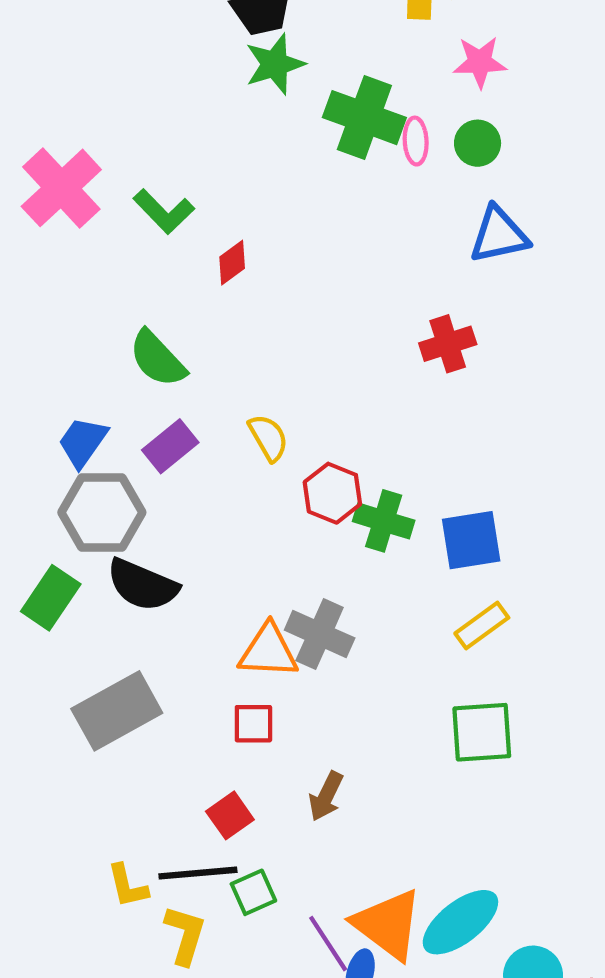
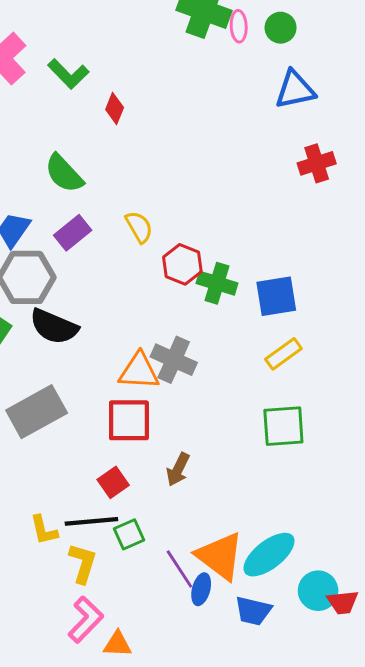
red diamond: (232, 263) -> (115, 109), turned -32
red cross: (448, 344) -> (317, 163), moved
red square: (253, 724) -> (129, 420), size x1.6

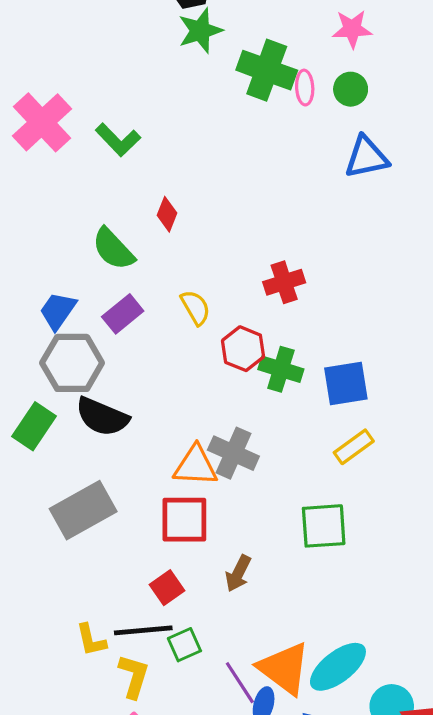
red diamond: (115, 109) -> (167, 214), moved
red cross: (317, 163) -> (284, 282), moved
green square: (283, 426) -> (324, 526), moved

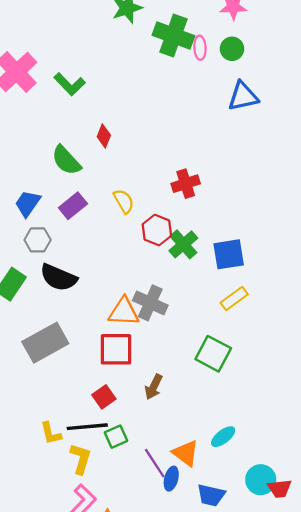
gray hexagon: (72, 363) -> (38, 240), size x0.6
green cross: (281, 369) -> (183, 244), turned 32
green square: (324, 526) -> (213, 354), turned 32
cyan ellipse: (338, 667) -> (223, 437), moved, size x0.6
orange triangle: (284, 668) -> (186, 453), size x0.7

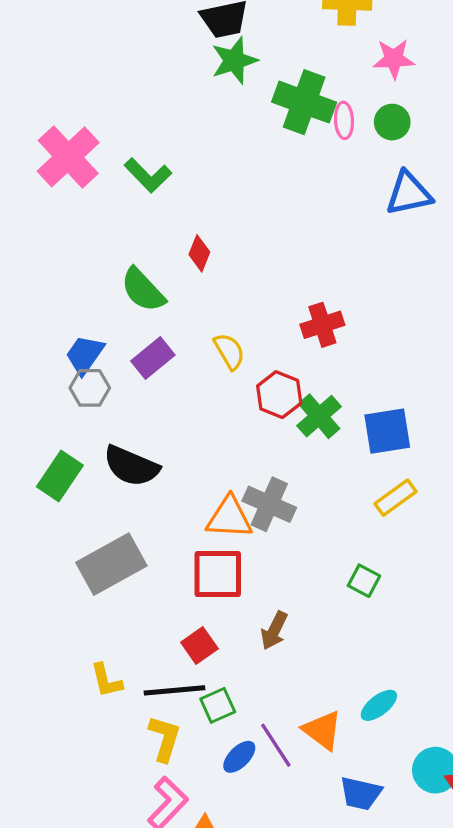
gray hexagon: (38, 240) -> (90, 388), moved
green square: (213, 354) -> (364, 581), size x0.6
yellow L-shape: (51, 433) -> (106, 680), moved
blue ellipse: (171, 479) -> (239, 757), moved, turned 30

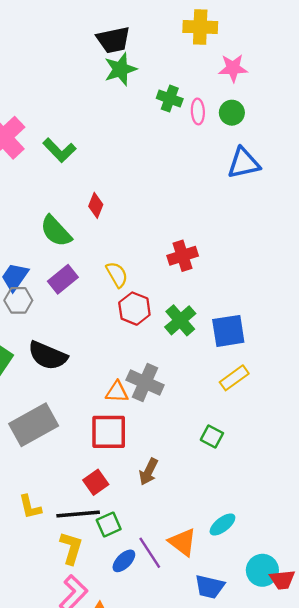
green cross: (304, 102) -> (170, 99), size x0.6
red hexagon: (279, 395) -> (134, 309), moved
orange triangle: (229, 518) -> (117, 392), size x0.7

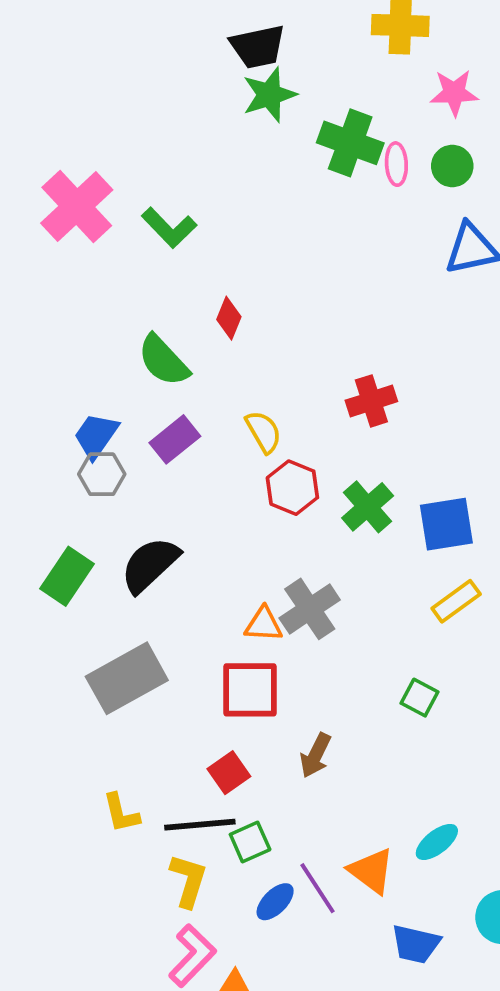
green cross: (170, 99) -> (350, 143), size x1.5
black semicircle: (48, 356) -> (150, 565), turned 114
gray cross: (145, 383) -> (310, 609), turned 32

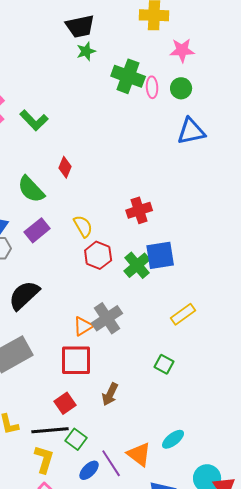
green star: (269, 95) -> (86, 51), size x0.7
blue square: (446, 524) -> (160, 255), moved
orange triangle: (264, 624) -> (83, 326), turned -35
green square: (250, 842) -> (76, 439), turned -30

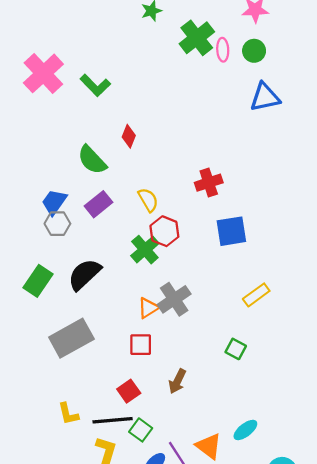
green cross: (128, 76) -> (197, 38), turned 32
green cross: (137, 265) -> (145, 250), moved
red square: (76, 360) -> (141, 345), size x0.7

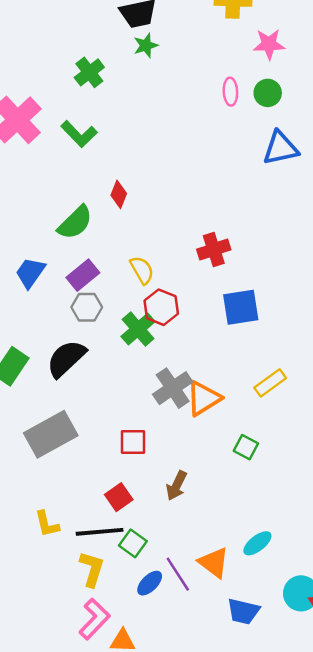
green cross: (197, 38) -> (89, 72), moved, size x0.7
green semicircle: (92, 160) -> (75, 223), turned -92
gray hexagon: (57, 224) -> (87, 307), moved
orange triangle: (148, 308) -> (204, 398), moved, size x1.4

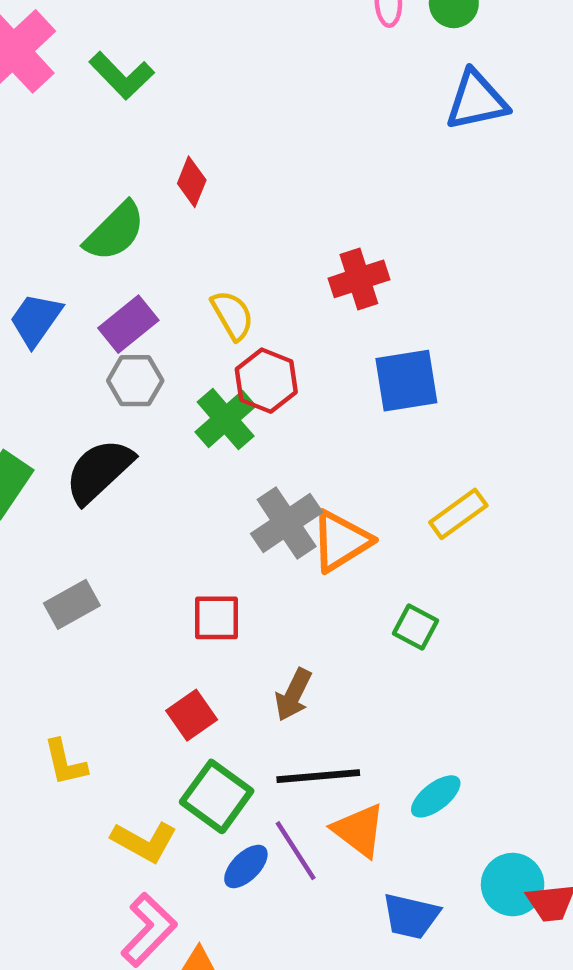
gray rectangle: (51, 434) -> (72, 604), size x0.6
black line: (100, 532) -> (318, 776), moved
green square: (133, 543) -> (217, 796), size x1.4
yellow L-shape: (92, 569) -> (144, 842), turned 102

